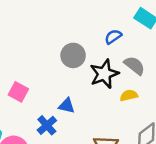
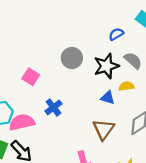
gray circle: (73, 55) -> (72, 58), moved
blue triangle: (67, 106) -> (108, 98), moved

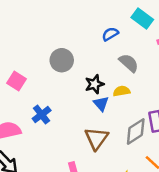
black star: (106, 66) -> (95, 84), moved, size x0.7
blue triangle: (108, 98) -> (101, 104), turned 32

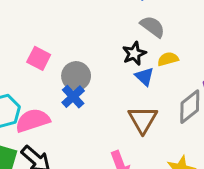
gray circle: (62, 60) -> (76, 76), moved
gray semicircle: (129, 63) -> (153, 27), moved

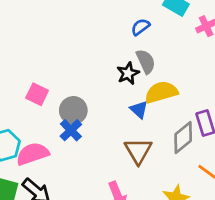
gray semicircle: (153, 27) -> (146, 61), turned 30
black star: (134, 54) -> (128, 73), moved
yellow semicircle: (168, 59) -> (161, 92), size x1.6

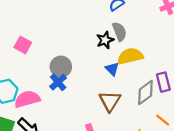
pink square: (37, 94) -> (23, 45), moved

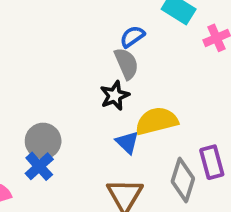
gray semicircle: (119, 32) -> (126, 64), moved
gray diamond: (145, 92) -> (183, 180), turned -35

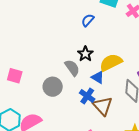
gray semicircle: (126, 64) -> (72, 68), moved
blue cross: (39, 166) -> (87, 96), moved

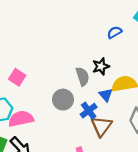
pink square: (15, 76) -> (17, 77), moved
gray circle: (53, 87) -> (63, 100), moved

